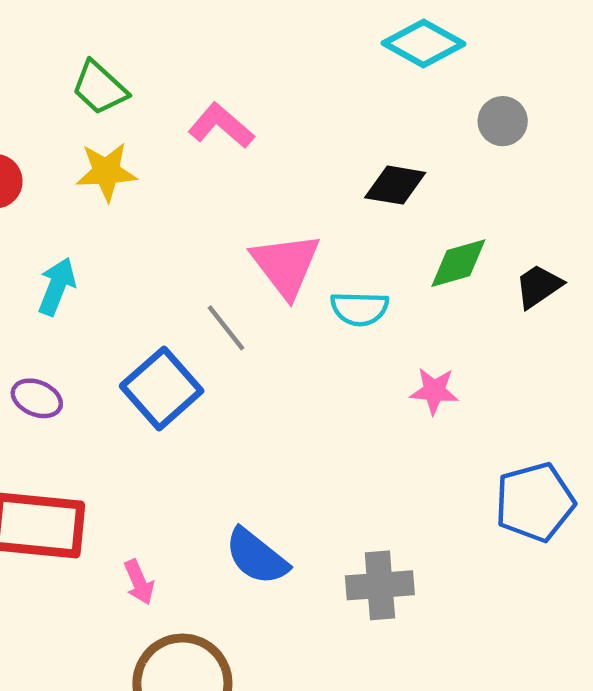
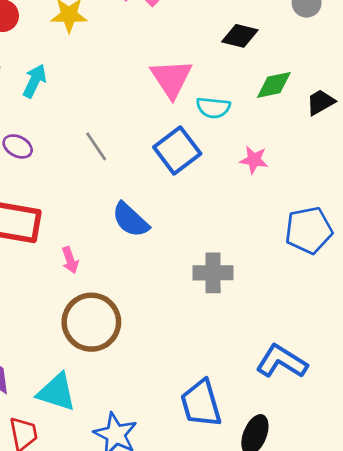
gray line: (226, 328) -> (96, 146), moved
blue square: (162, 388) -> (177, 150), moved
blue semicircle: (257, 557) -> (130, 220), moved

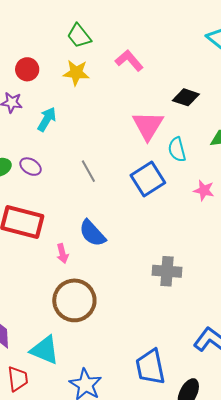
black diamond: (240, 36) -> (186, 97), moved
cyan semicircle: (213, 108) -> (177, 150), turned 65
blue semicircle: (130, 220) -> (92, 233), moved

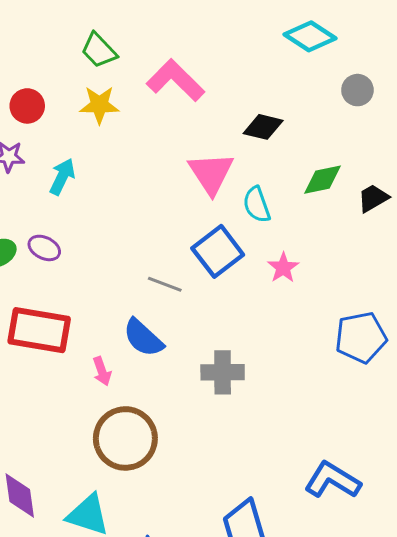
pink L-shape: (129, 61) -> (175, 80), size x1.4
gray line: (88, 171) -> (165, 284), moved, turned -35
pink star: (204, 190) -> (283, 268), moved, turned 30
gray cross: (167, 271) -> (223, 372), moved

